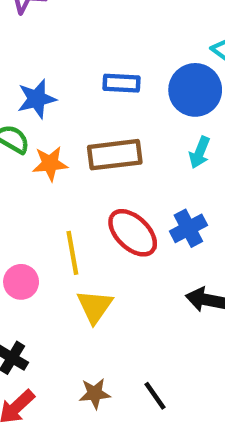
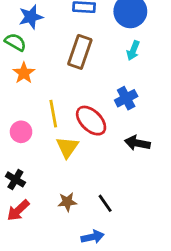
brown rectangle: (115, 155) -> (80, 52), turned -64
orange star: (50, 164) -> (24, 73), moved, turned -30
red ellipse: (133, 233) -> (91, 121), moved

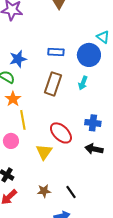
cyan arrow: (133, 51) -> (83, 83), moved
blue cross: (126, 98) -> (93, 123), moved, turned 35
yellow line: (53, 114) -> (23, 120), moved

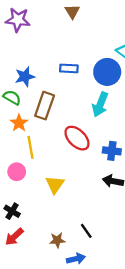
cyan arrow: (83, 83) -> (100, 104), size x1.5
brown rectangle: (53, 84) -> (45, 106), moved
red ellipse: (61, 133) -> (77, 138), moved
brown star: (44, 191) -> (57, 240), moved

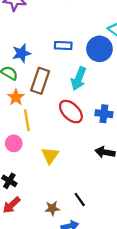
cyan arrow: (100, 104) -> (79, 79), moved
blue cross: (112, 151) -> (104, 114), moved

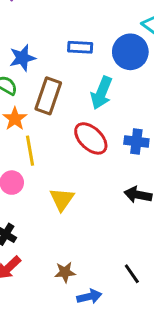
black line: (80, 200) -> (132, 274), moved

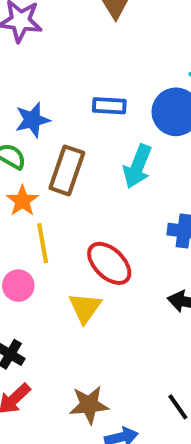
red ellipse: (91, 138) -> (109, 263), moved
brown star: (65, 272) -> (89, 405), size x1.4

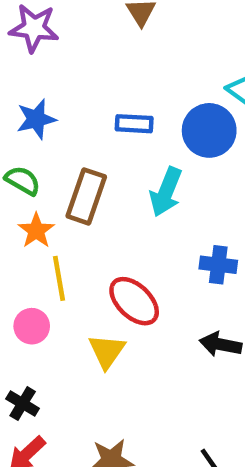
blue star: (32, 120) -> (36, 119), moved

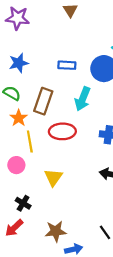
red ellipse: (134, 301) -> (62, 131), moved, turned -45
black cross: (23, 404) -> (23, 203), moved

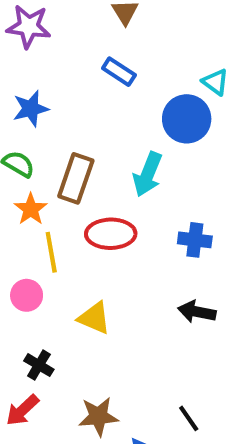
blue rectangle: (67, 65) -> (119, 72), moved, turned 30
yellow triangle: (53, 177) -> (94, 318), turned -42

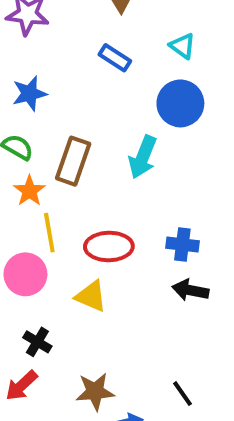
cyan triangle: (215, 82) -> (182, 46), moved
red ellipse: (111, 234) -> (109, 246), moved
blue cross: (195, 240) -> (182, 245), moved
pink circle: (27, 295) -> (25, 274), size x1.4

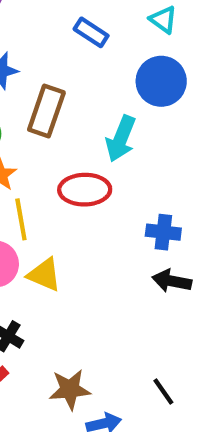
brown rectangle: (73, 161) -> (46, 111), moved
red ellipse: (109, 246) -> (85, 190), moved
yellow triangle: (91, 296) -> (44, 275), moved

